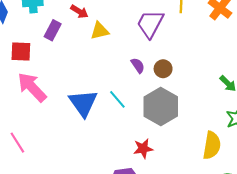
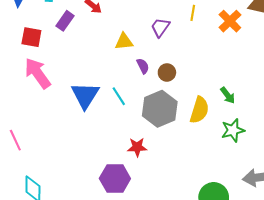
purple trapezoid: (150, 24) -> (160, 27), size x0.7
yellow triangle: (100, 31) -> (124, 41), moved
pink line: (17, 143) -> (15, 140), moved
yellow semicircle: (212, 145) -> (199, 110), moved

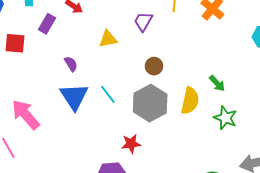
purple semicircle: (143, 66) -> (71, 64), moved
pink arrow: (38, 73) -> (26, 115), moved
green star: (233, 130) -> (225, 118), turned -30

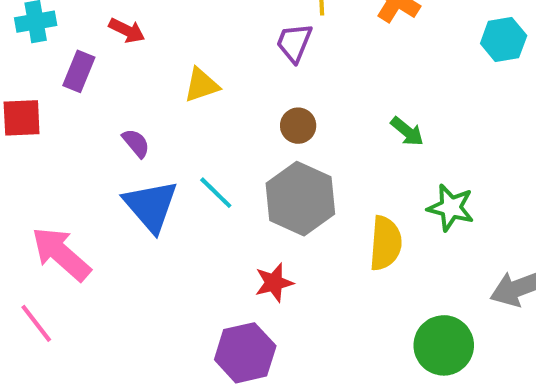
purple trapezoid: (143, 21) -> (294, 43), moved
green arrow: (217, 83) -> (407, 131), moved
yellow semicircle: (190, 101) -> (385, 243), moved

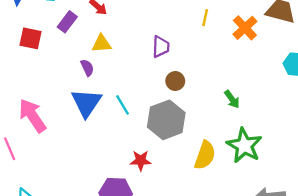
purple trapezoid: (294, 43) -> (161, 47), moved, turned 145
yellow triangle: (201, 85) -> (102, 44), moved
green star: (451, 208) -> (244, 145), size x1.4

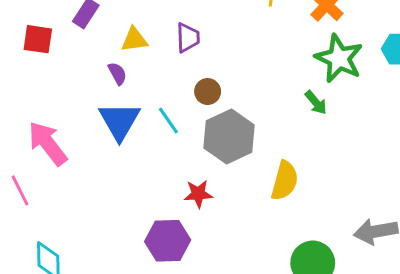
purple trapezoid: (161, 47) -> (188, 38), moved
brown circle: (175, 81) -> (208, 92), moved
green star: (244, 145) -> (339, 58), moved

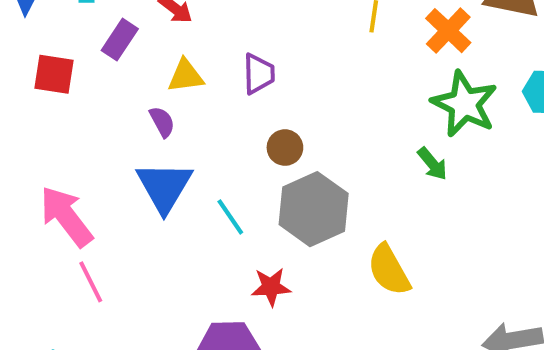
cyan line: (168, 120) -> (230, 217), moved
yellow semicircle: (285, 181) -> (389, 270), turned 135
pink line: (20, 190) -> (91, 282), moved

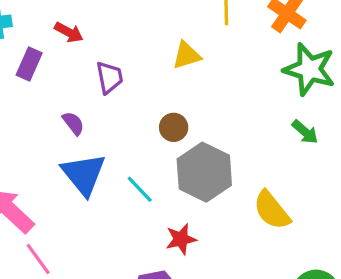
purple trapezoid: (259, 74) -> (109, 77), moved
yellow triangle: (186, 76) -> (186, 55), moved
green arrow: (432, 164) -> (305, 132), moved

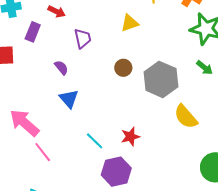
gray hexagon: (204, 172) -> (161, 79), moved
blue triangle: (84, 174) -> (69, 99), size x0.7
cyan line: (140, 189) -> (95, 141), moved

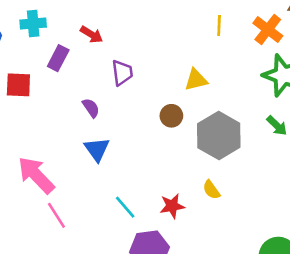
yellow triangle: (130, 23) -> (196, 80), moved
yellow semicircle: (186, 117) -> (211, 190), moved, size x0.6

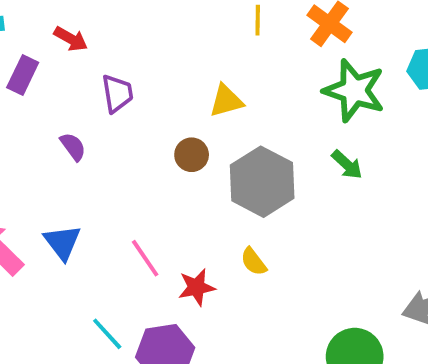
blue triangle: (97, 149) -> (62, 242), moved
cyan line: (125, 207) -> (107, 334), moved
pink line: (56, 215) -> (145, 258), moved

